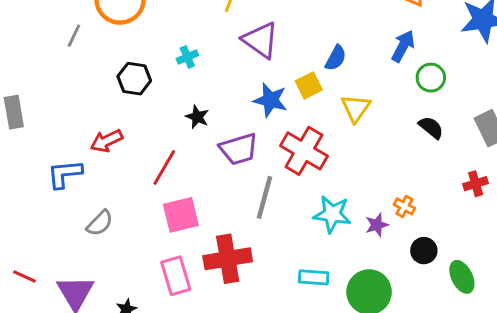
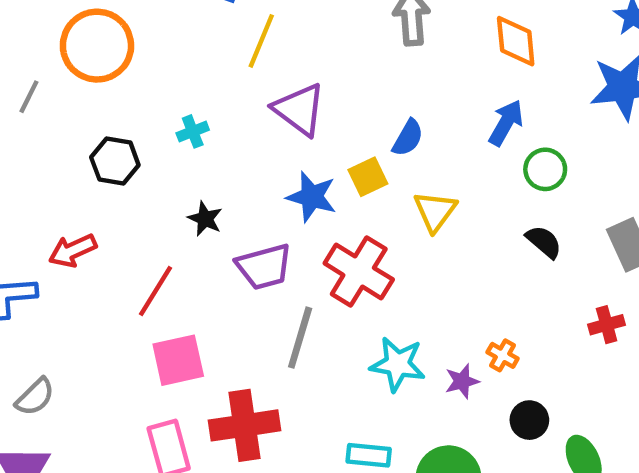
gray semicircle: (100, 223) -> (35, 397), moved

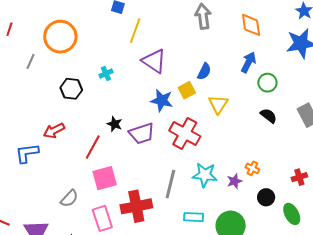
black star: (205, 219) -> (115, 124), moved
red cross: (607, 325) -> (299, 177), moved
gray line: (300, 338) -> (170, 184), moved
gray semicircle: (35, 397) -> (69, 198), moved

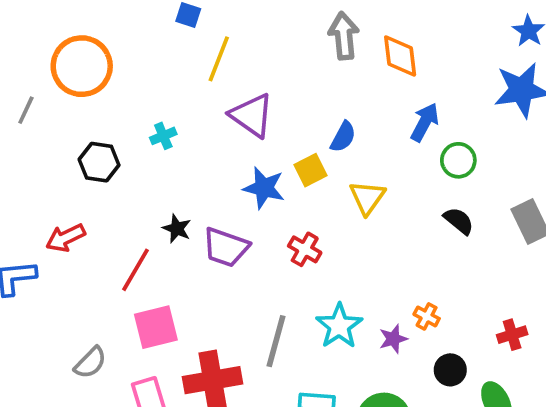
orange diamond: (251, 25) -> (400, 56), moved
purple trapezoid: (142, 133) -> (226, 247), turned 36
red cross: (185, 134) -> (305, 249), size x0.6
cyan star: (205, 175) -> (339, 326), turned 30

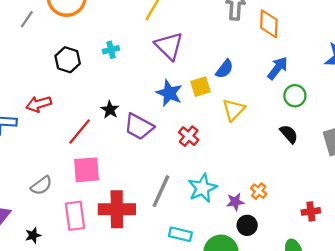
black circle: (450, 370) -> (247, 225), moved

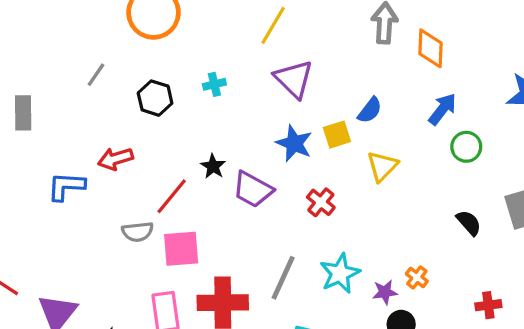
gray line: (27, 19) -> (96, 75), moved
black semicircle: (289, 134) -> (469, 223), moved
gray semicircle: (41, 186) -> (138, 232), moved, turned 30

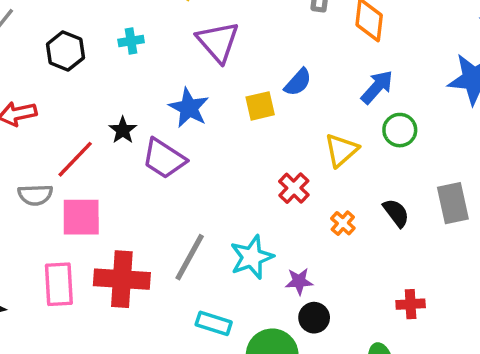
blue star: (294, 143) -> (189, 108), moved
yellow triangle: (382, 166) -> (341, 150), moved
red cross: (321, 202) -> (294, 188), moved
orange cross: (417, 277) -> (343, 223), moved

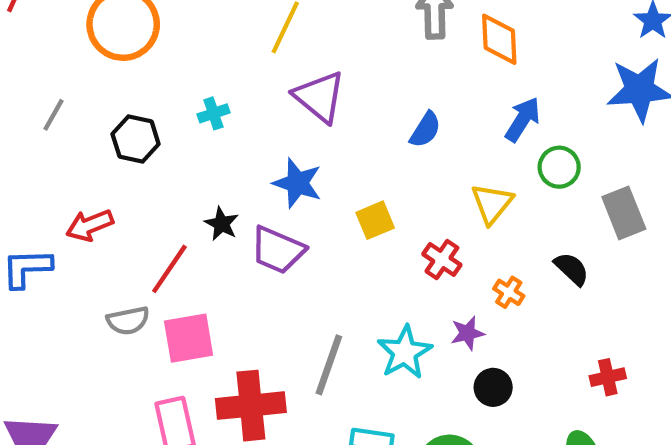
yellow square: (260, 106) -> (375, 220), moved
gray rectangle: (453, 203) -> (624, 213), moved
purple star: (299, 281) -> (467, 333), moved
black circle: (314, 318) -> (493, 387), moved

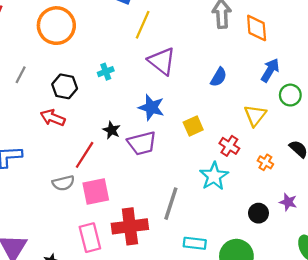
red arrow: (90, 225) -> (53, 118), moved, turned 45
purple trapezoid: (278, 250) -> (142, 143), turned -36
purple star: (467, 333) -> (288, 202), moved, turned 30
cyan star: (405, 352) -> (214, 176), moved

